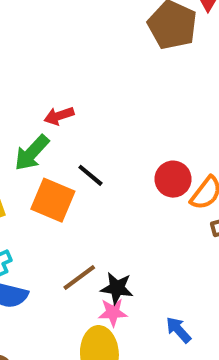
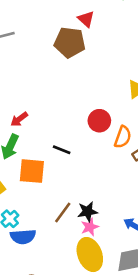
black line: (90, 175) -> (62, 150), moved
red circle: (173, 179) -> (99, 121), moved

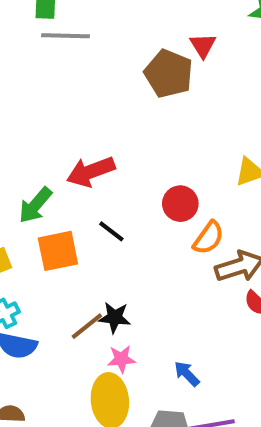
red arrow: (19, 119) -> (91, 172), moved, size x1.6
orange square: (32, 171) -> (58, 251), turned -32
black star: (88, 212) -> (115, 317), moved

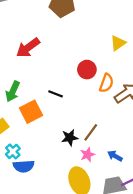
red arrow: (91, 172) -> (28, 48), moved
brown line: (87, 326) -> (91, 132), moved
pink star: (121, 359) -> (87, 155), moved

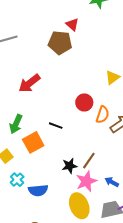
pink star: (87, 155) -> (86, 181), size x1.5
blue semicircle: (24, 166) -> (38, 190), moved

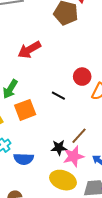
black line: (56, 126) -> (58, 96), moved
black star: (70, 166) -> (59, 148), moved
yellow ellipse: (79, 206) -> (63, 180), turned -55

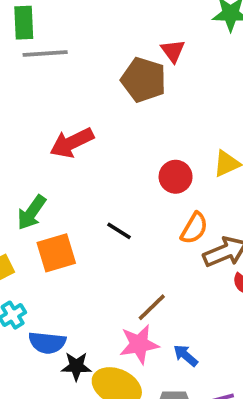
red circle: (82, 77) -> (176, 177), moved
black star: (59, 148) -> (76, 366), moved

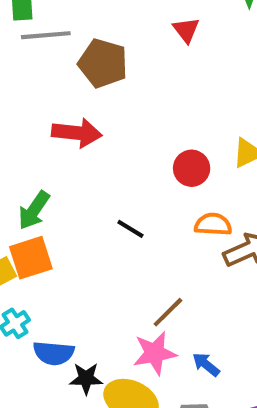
brown pentagon: (144, 80) -> (103, 63), moved
red arrow: (72, 143) -> (77, 133), turned -147
orange semicircle: (194, 228) -> (213, 224), turned -116
orange square: (56, 253) -> (31, 258), moved

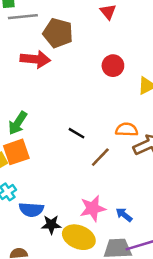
red arrow: (77, 133) -> (35, 59), moved
red circle: (192, 168) -> (113, 66), moved
brown line: (168, 312) -> (100, 157), moved

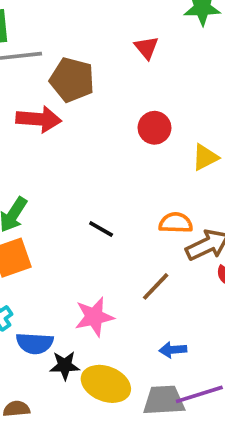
brown line: (100, 157) -> (156, 286), moved
pink star: (93, 208) -> (94, 317), moved
blue arrow: (124, 215) -> (173, 350), turned -42

